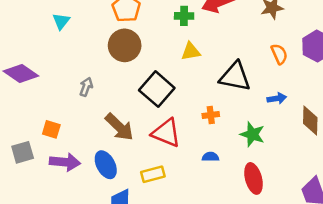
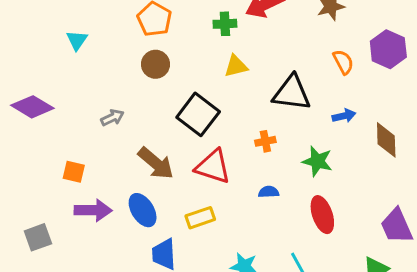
brown circle: (125, 45) -> (155, 64), size x0.7
gray arrow: (86, 87) -> (112, 118), turned 48
gray square: (23, 152) -> (38, 237), moved

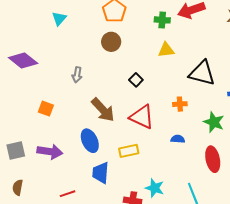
black square: (198, 114) -> (136, 80), size x0.5
gray arrow: (112, 118) -> (77, 75), turned 119
purple arrow: (93, 210) -> (50, 152), moved

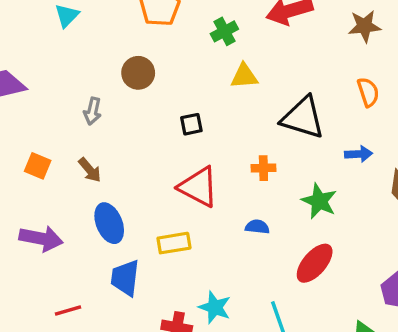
green cross: (162, 20) -> (224, 31), moved, turned -35
brown circle: (111, 42) -> (138, 73), moved
black square: (136, 80) -> (191, 124), turned 32
brown arrow: (103, 110) -> (90, 170), moved, size x0.6
red ellipse: (213, 159) -> (315, 263), turned 50

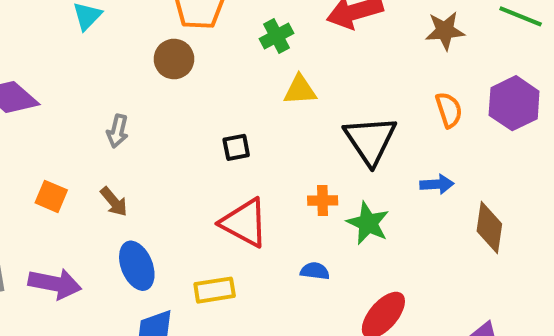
brown circle: (138, 73) -> (174, 59), moved
black triangle: (303, 118) -> (370, 140), turned 39
green star: (319, 201) -> (368, 223), moved

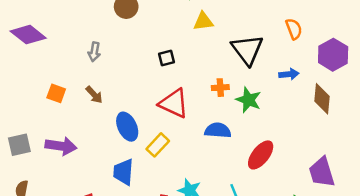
purple hexagon: (514, 103) -> (333, 55), moved
blue ellipse: (137, 266) -> (127, 127), moved
blue semicircle: (315, 271) -> (218, 130), size x1.5
yellow rectangle: (215, 290) -> (158, 145), turned -35

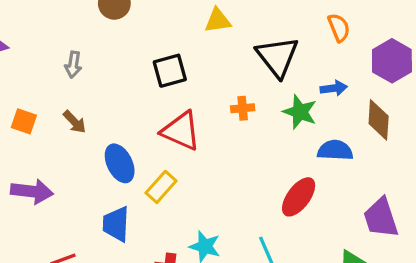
black square: (166, 58) -> (170, 71), size x1.5
green star: (248, 100) -> (300, 112), moved
blue semicircle: (218, 130) -> (335, 150), moved

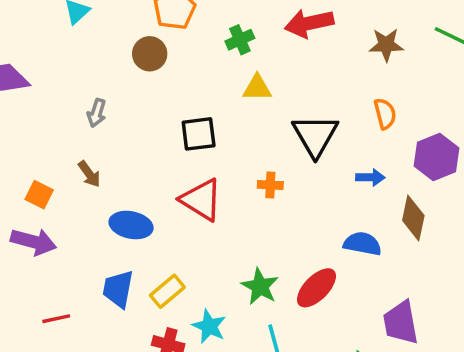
green star: (300, 112) -> (260, 286), moved
orange square: (24, 121) -> (39, 195), moved
blue ellipse: (120, 163) -> (131, 225), turned -60
yellow rectangle: (161, 187) -> (167, 291), moved

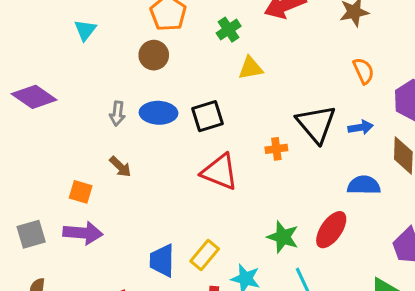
black triangle: (315, 135) -> (316, 124), moved
blue ellipse: (131, 225) -> (158, 113), moved

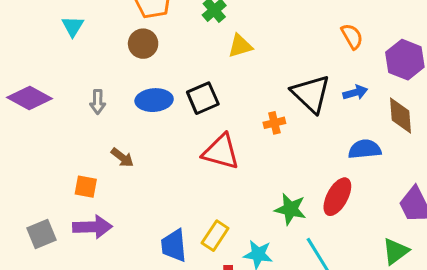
gray arrow: (117, 114) -> (98, 102), moved

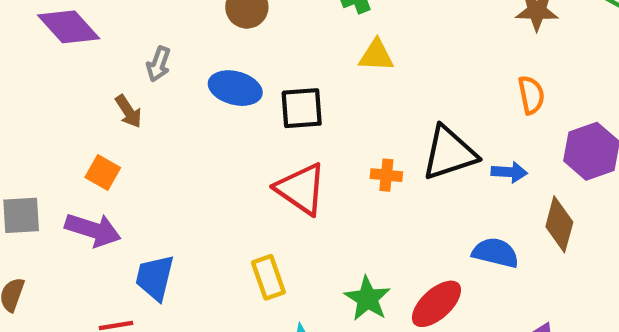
black triangle: (311, 94) -> (449, 153), turned 39
brown arrow: (122, 158) -> (129, 111), moved
yellow rectangle: (215, 236) -> (268, 277), moved, turned -72
blue trapezoid: (174, 246) -> (155, 278), moved

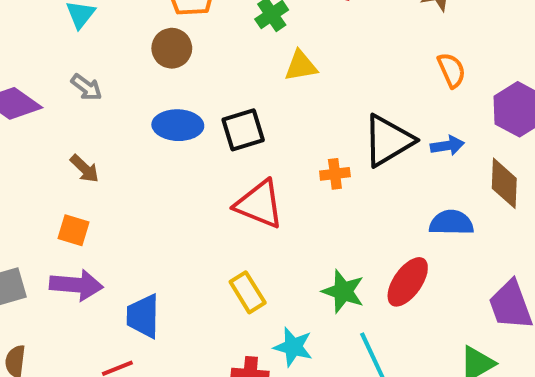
gray arrow: (158, 64) -> (86, 87), moved, turned -60

